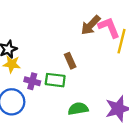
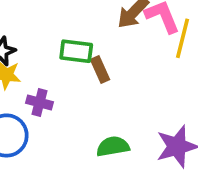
green rectangle: (55, 80) -> (76, 51), moved

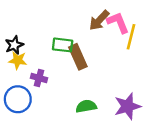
brown rectangle: (100, 69) -> (78, 57), size x1.5

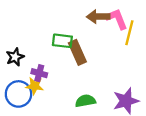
brown arrow: (99, 20) -> (98, 17), turned 45
black star: (14, 45) -> (15, 57), moved
yellow star: (18, 60) -> (35, 86), moved

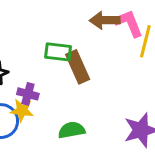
green semicircle: (85, 101) -> (72, 130), moved

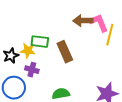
green rectangle: (58, 52) -> (40, 42), moved
yellow star: (22, 111) -> (28, 51), moved

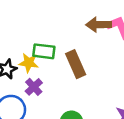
purple cross: (32, 70) -> (34, 87), turned 32

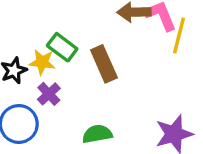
green rectangle: (44, 51) -> (62, 47), turned 30

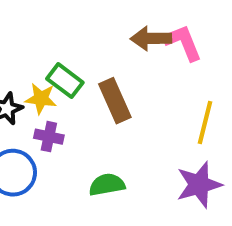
yellow line: (179, 35) -> (205, 123), moved
purple cross: (49, 94) -> (49, 137), turned -35

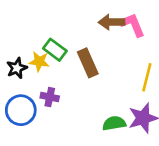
purple cross: (49, 137) -> (50, 97), moved
green semicircle: (107, 185) -> (114, 123), moved

